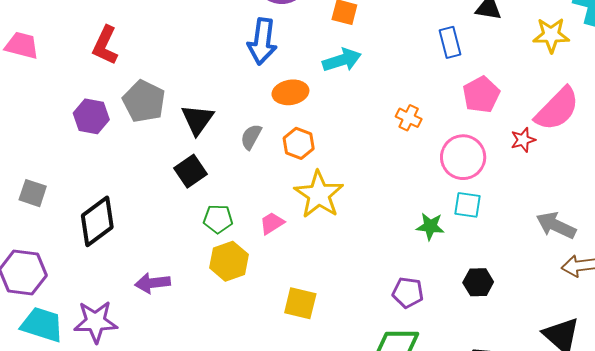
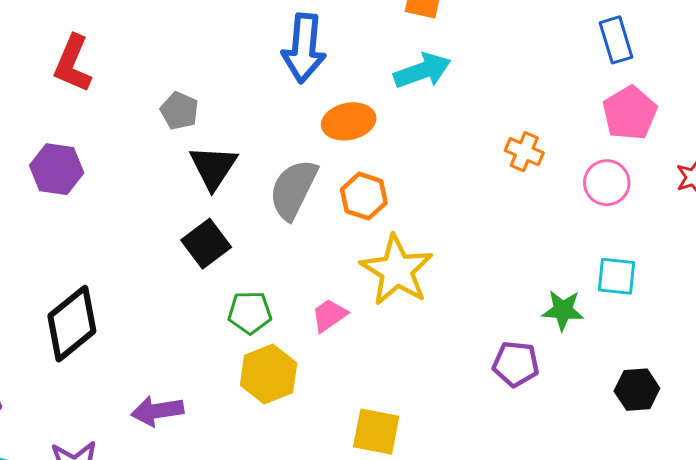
blue rectangle: (450, 42) -> (616, 40), moved
gray pentagon: (144, 101) -> (179, 111), moved, size x0.6
gray semicircle: (251, 137) -> (293, 189), size x1.6
pink circle: (463, 157) -> (607, 183), moved, size x0.7
purple pentagon: (408, 293) -> (516, 364), moved

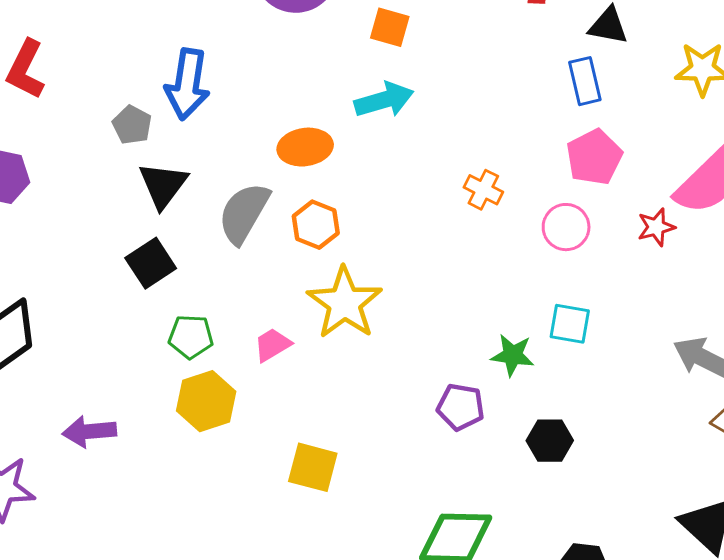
blue arrow: (304, 48) -> (187, 84), moved
black hexagon: (637, 390) -> (550, 441), moved

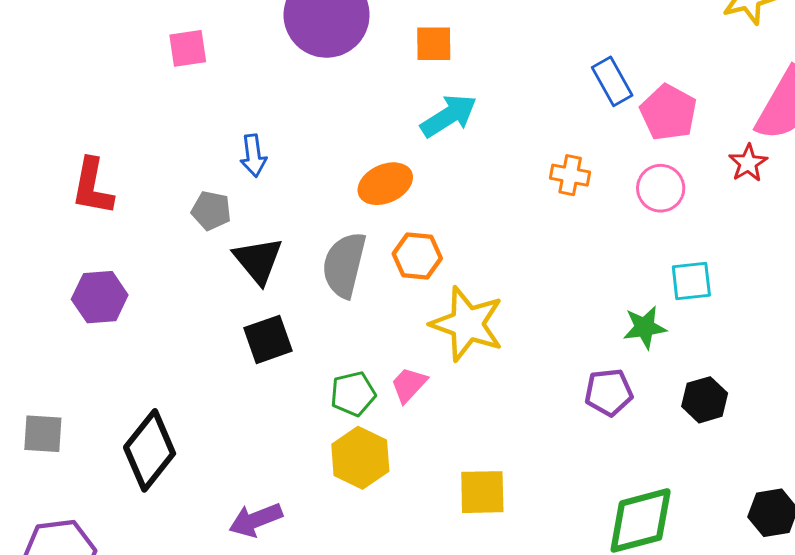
blue rectangle: (585, 81) -> (612, 81), moved
blue arrow: (187, 84) -> (253, 156), size x0.6
black square: (151, 263) -> (268, 339), turned 30
green pentagon: (191, 337) -> (353, 394), moved

